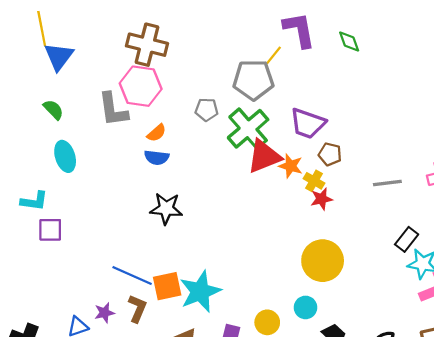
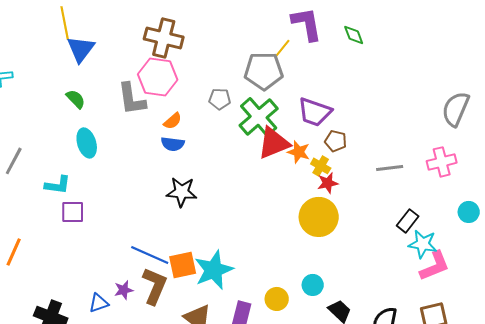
yellow circle: (323, 261) -> (319, 217), moved
brown L-shape: (137, 309) -> (155, 286), size x1.4

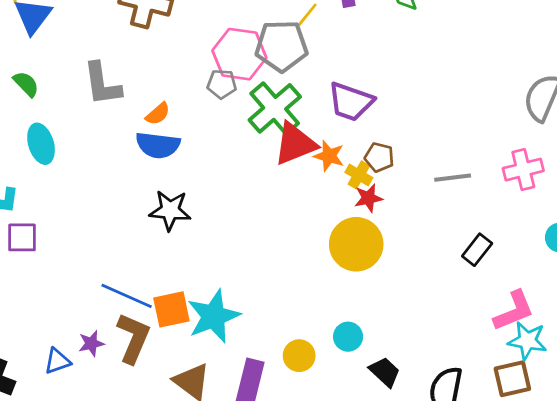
pink hexagon: (158, 77) -> (239, 54), moved
brown pentagon: (336, 141) -> (379, 157), moved
blue semicircle: (173, 144) -> (158, 145), size x1.4
cyan star: (423, 244) -> (527, 341), moved

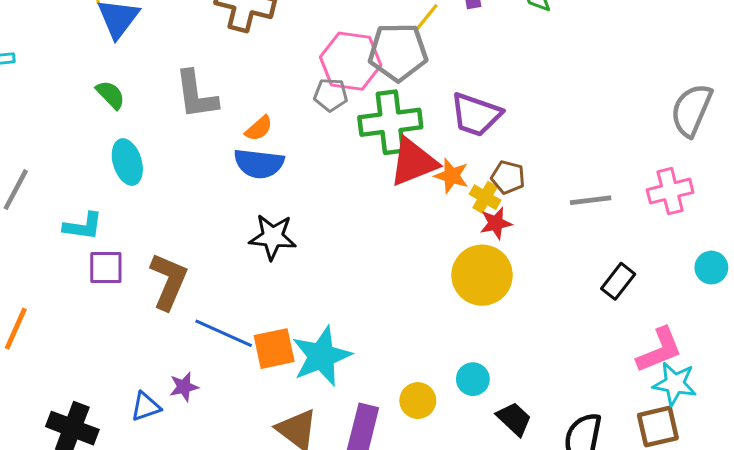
green cross: (275, 108) -> (390, 122), turned 34
brown L-shape: (133, 338) -> (169, 281), moved

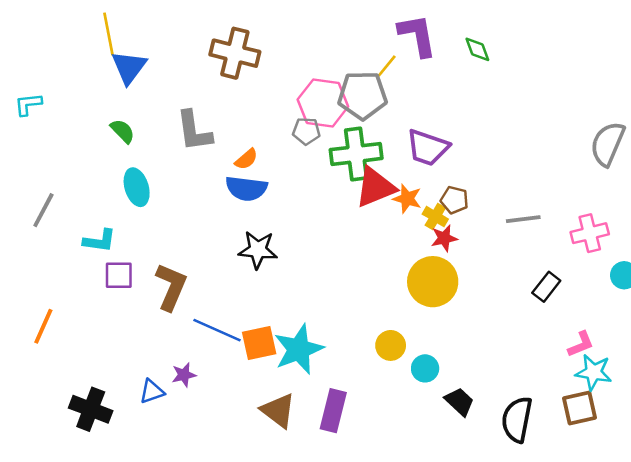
pink cross: (670, 191) -> (590, 233), moved
pink L-shape: (659, 350) -> (581, 344), size x0.7
yellow circle: (418, 401) -> (391, 345), moved

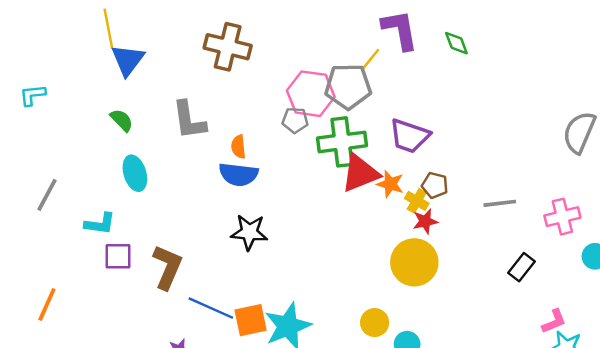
orange semicircle: (246, 159) -> (238, 147), turned 125

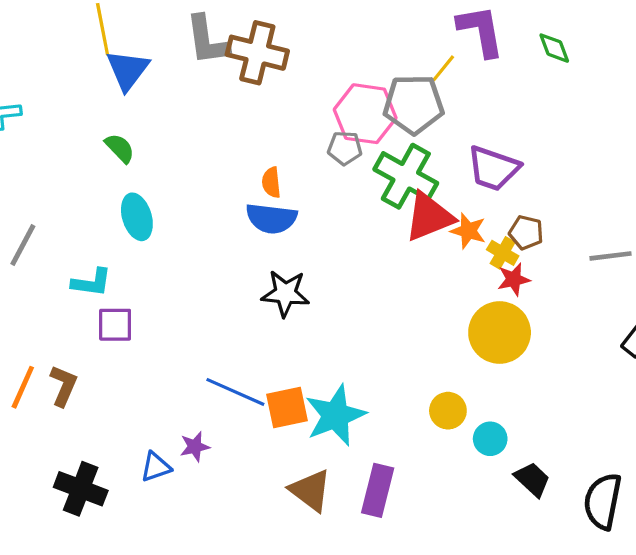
gray L-shape: (189, 120) -> (207, 40), moved
green cross: (342, 142) -> (406, 176), turned 36
brown L-shape: (167, 267) -> (63, 386), moved, size x0.7

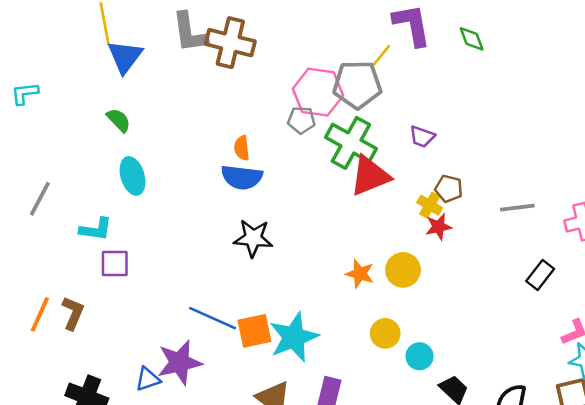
purple trapezoid: (493, 168) -> (422, 137), size x0.6
orange star: (468, 231) -> (360, 274), moved
yellow circle: (500, 333) -> (403, 270), moved, size x0.7
purple star: (195, 447) -> (180, 363), size x1.8

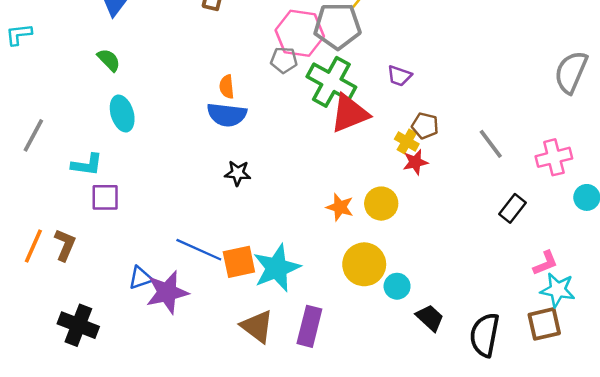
gray line: (517, 208) -> (491, 144), turned 60
black star: (253, 238) -> (238, 173), size x0.7
yellow circle: (385, 333) -> (364, 264), size x1.5
blue triangle: (148, 379) -> (140, 278), moved

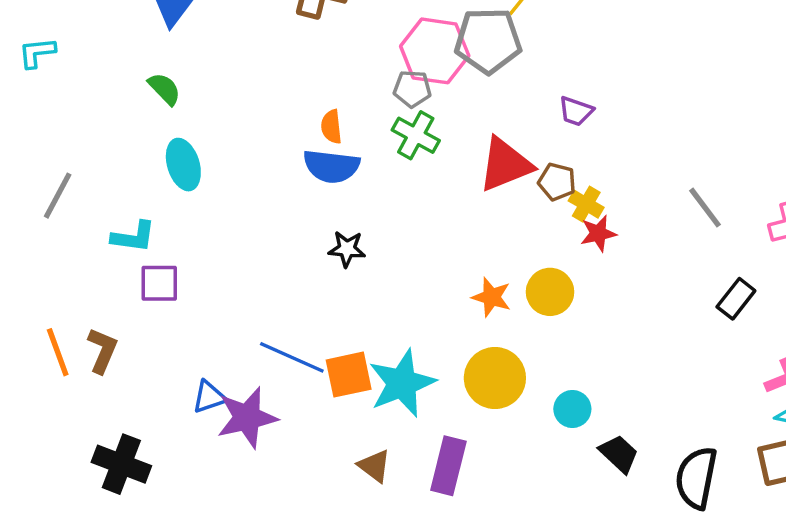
green cross: (331, 82) -> (416, 135), moved, size x0.7
brown pentagon: (425, 126) -> (557, 182), moved
orange line: (33, 246) -> (58, 352), turned -44
yellow circle: (364, 264) -> (495, 378), moved
brown triangle: (257, 326) -> (374, 466), size x0.7

